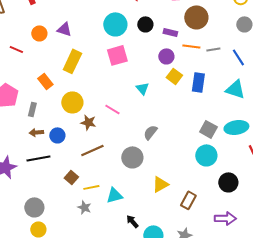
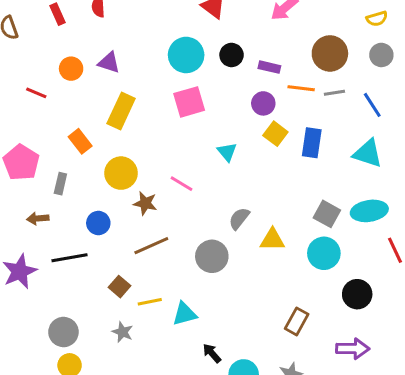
brown circle: (196, 17) -> (330, 53), moved
brown arrow: (36, 132) -> (38, 218), moved
yellow triangle: (160, 184) -> (272, 240), moved, turned 30
gray star: (84, 207) -> (123, 332), moved

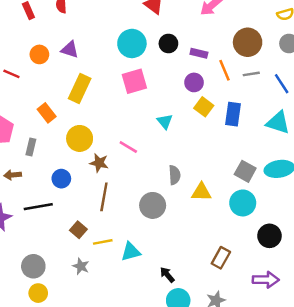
orange line: (301, 88) -> (224, 70), turned 60
gray semicircle: (239, 218) -> (175, 175), turned 138
brown line: (151, 246) -> (104, 197), turned -56
black arrow: (212, 353) -> (167, 275), moved

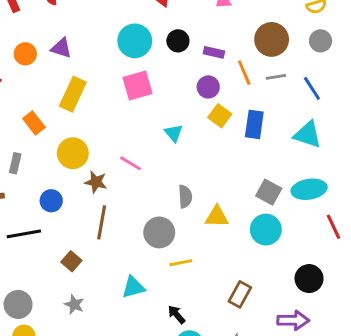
black circle: (269, 236) -> (309, 279), moved
yellow line: (103, 242) -> (181, 263), moved

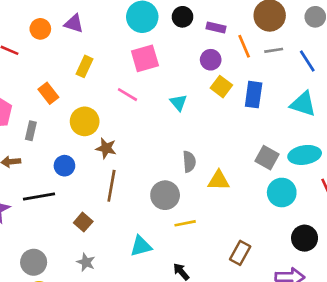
yellow rectangle: (73, 94) -> (85, 66), size x0.7
pink line: (130, 163) -> (128, 95), moved
cyan circle: (266, 230) -> (282, 193), moved

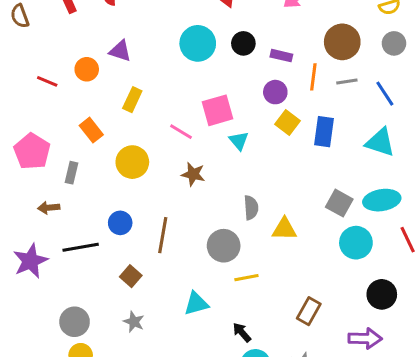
orange circle: (40, 29) -> (87, 69), moved
orange line: (244, 46) -> (313, 77), turned 30
pink square: (145, 58) -> (218, 110), moved
brown star: (106, 148) -> (193, 174), moved
blue circle: (64, 166) -> (120, 223), moved

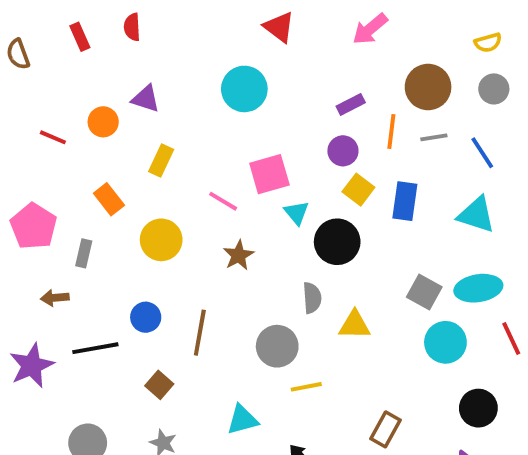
black circle: (243, 43) -> (337, 242), moved, size x1.5
purple rectangle: (281, 56) -> (351, 104), turned -40
brown star: (193, 174) -> (239, 255), turned 30

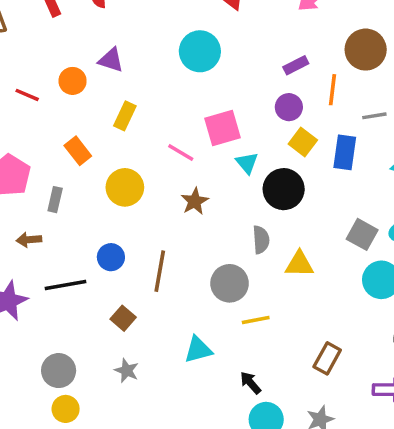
gray line: (434, 137) -> (374, 116), moved

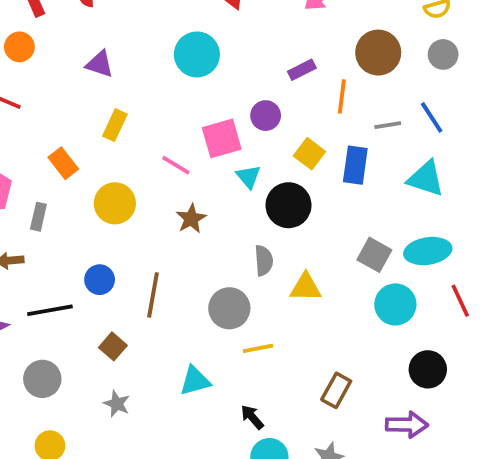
orange circle: (73, 81) -> (19, 47), moved
purple circle: (289, 107) -> (266, 116), moved
gray circle: (59, 371) -> (42, 379), moved

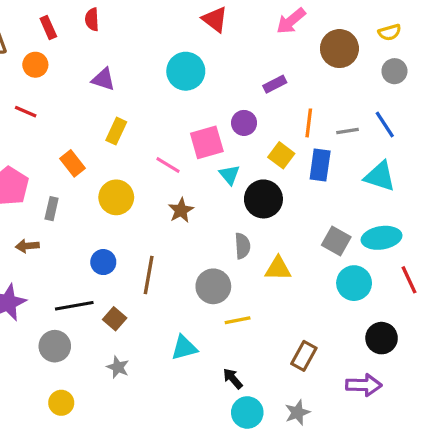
brown circle: (378, 53) -> (339, 49), moved
orange line: (342, 96) -> (309, 123), moved
black line: (50, 310) -> (74, 306), moved

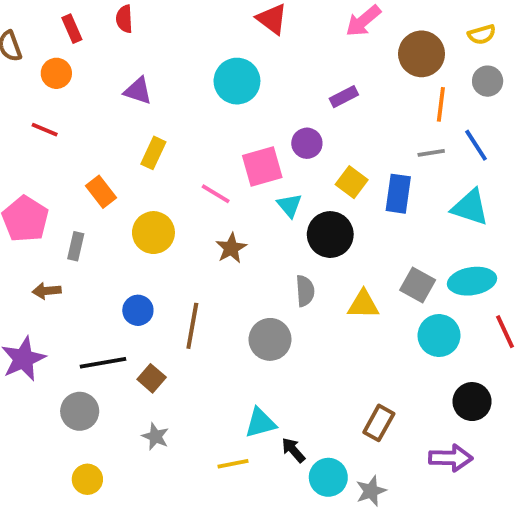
orange line: (309, 123) -> (441, 104), moved
yellow triangle: (278, 269) -> (363, 304), moved
yellow line: (238, 320) -> (233, 464), moved
cyan triangle: (184, 348) -> (260, 423), moved
cyan circle: (247, 412) -> (328, 477), moved

